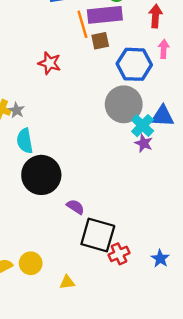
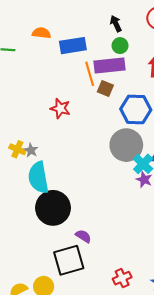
brown square: (100, 41) -> (105, 89), turned 35
cyan semicircle: (25, 141) -> (38, 178), size x1.4
black square: (98, 235) -> (69, 260), moved, turned -32

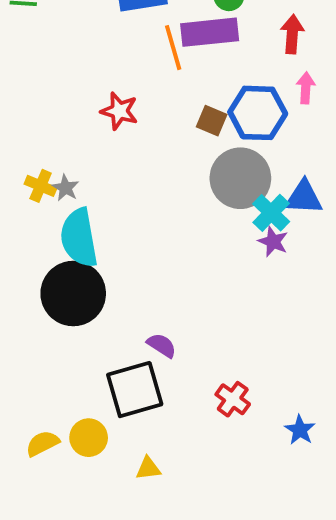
brown square: (105, 89) -> (212, 121), moved
black circle: (53, 208) -> (73, 294), moved
red cross: (122, 278) -> (233, 399), moved, turned -30

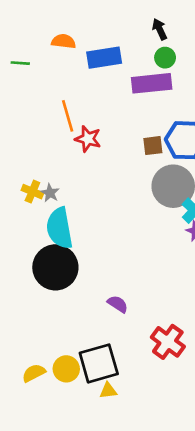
orange line: (173, 48) -> (68, 116), moved
brown square: (212, 121) -> (153, 146), turned -30
black square: (135, 390) -> (99, 363), moved
red cross: (233, 399) -> (168, 342), size x1.4

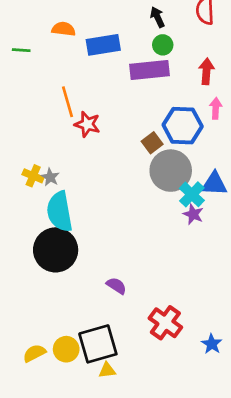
brown square: (153, 146) -> (152, 143), moved, turned -30

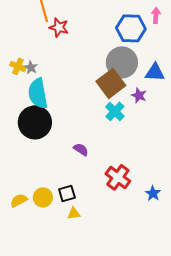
brown square: (152, 143) -> (111, 83), moved, size x1.8
cyan cross: (192, 194) -> (115, 111), moved
black square: (98, 344) -> (67, 193), size x0.6

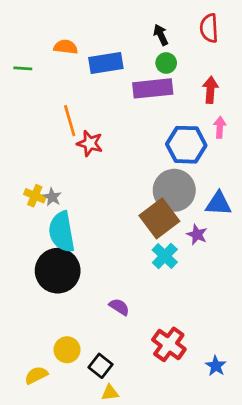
black square: (67, 193) -> (101, 366), turned -36
yellow circle: (43, 197) -> (67, 350), moved

